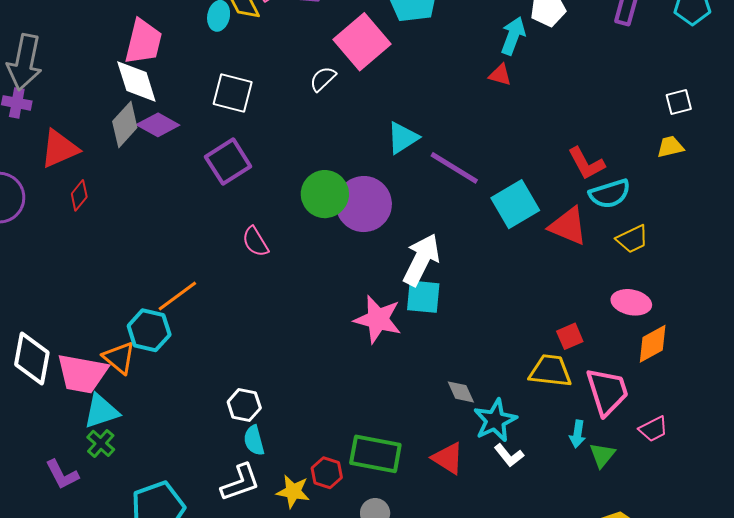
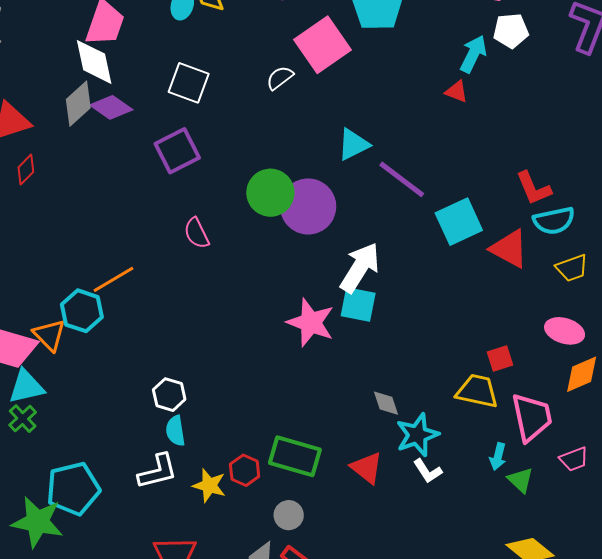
green triangle: (602, 455) -> (520, 480), turned -32

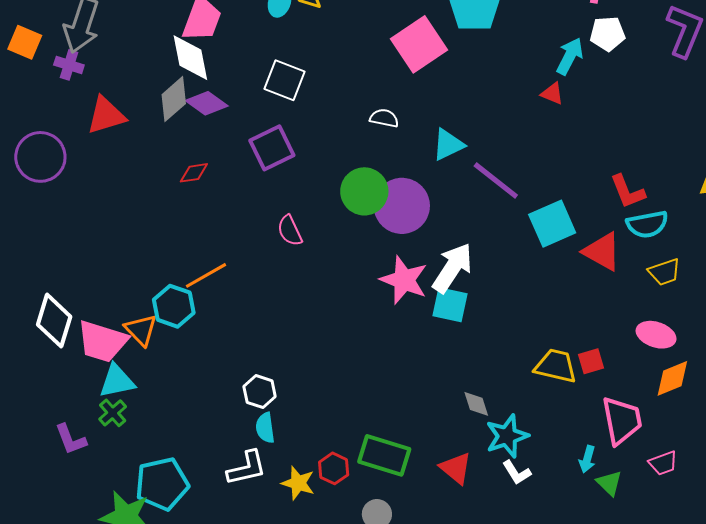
white semicircle: (280, 78) -> (384, 118), moved, turned 48
red diamond: (26, 170) -> (194, 173), moved, turned 36
pink star: (311, 323) -> (404, 280), moved
yellow trapezoid: (477, 391) -> (556, 366), moved

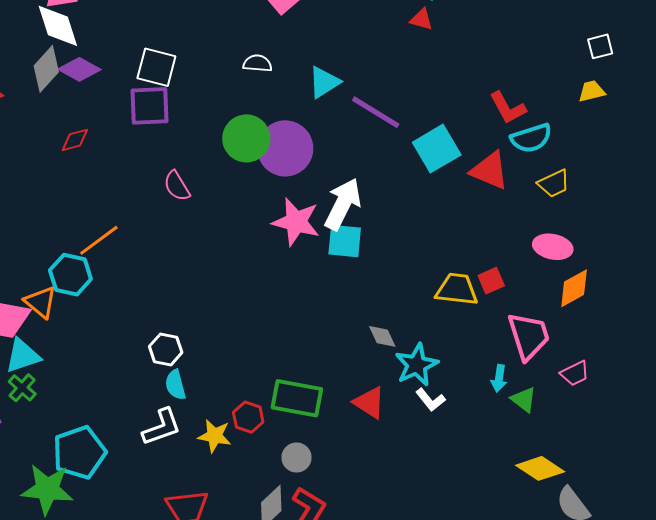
white square: (285, 80) -> (156, 67), moved
purple square: (272, 148) -> (149, 106), turned 30

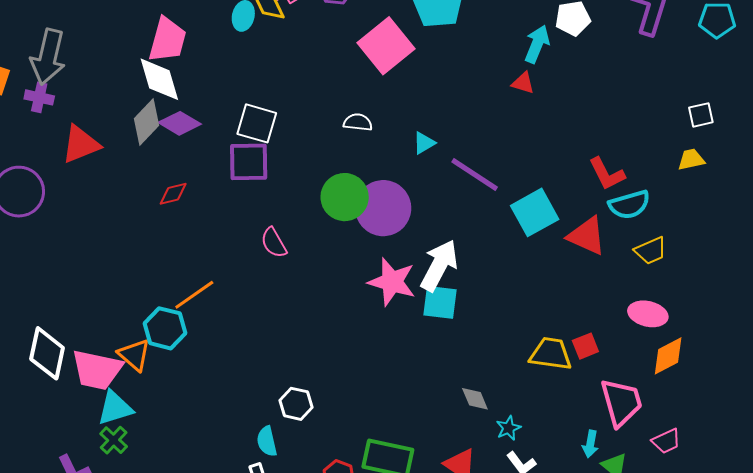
cyan triangle: (324, 82) -> (424, 143), size x0.7
white hexagon: (166, 349) -> (296, 404), moved
cyan star: (417, 365) -> (508, 428), size x0.6

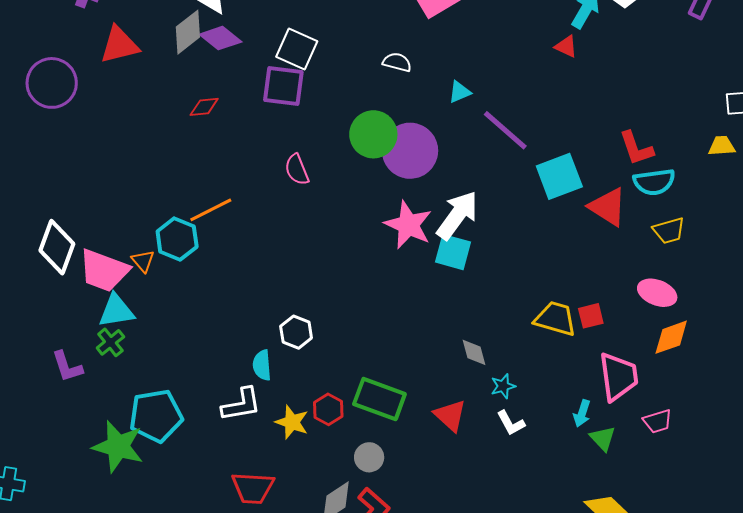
orange triangle: (134, 355) -> (143, 261), size x0.7

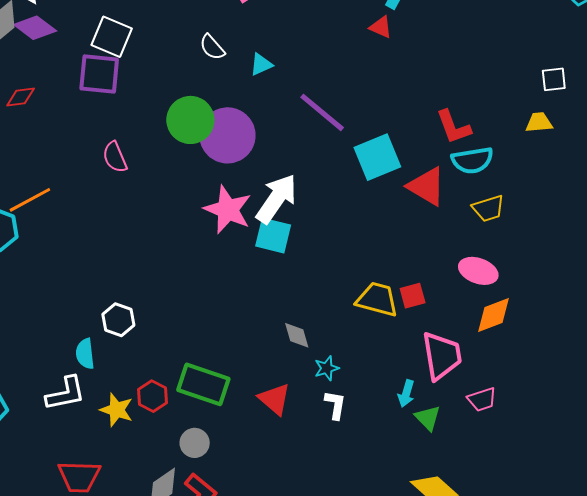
white semicircle: (397, 62) -> (212, 47), turned -144
cyan triangle: (460, 92) -> (261, 64), moved
white L-shape: (511, 423) -> (335, 405), turned -140

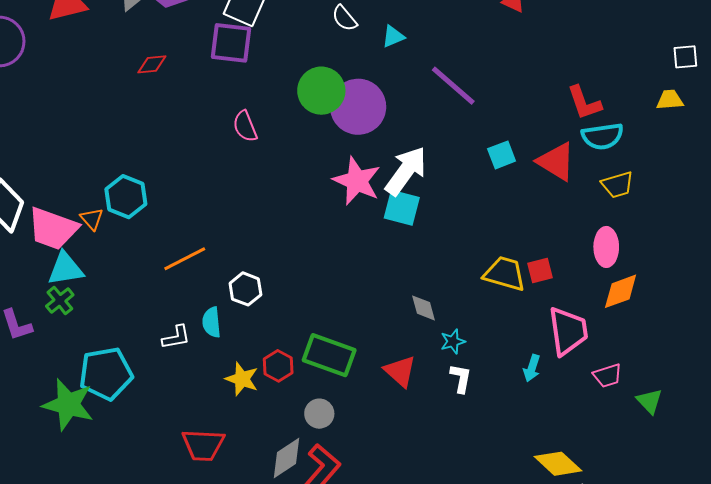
cyan square: (377, 157) -> (502, 155), moved, size x0.6
orange line: (30, 200) -> (185, 259), moved
pink ellipse: (478, 271) -> (606, 247), turned 69
white L-shape: (65, 393) -> (176, 337), moved, size x0.7
green triangle: (428, 418) -> (649, 401), moved

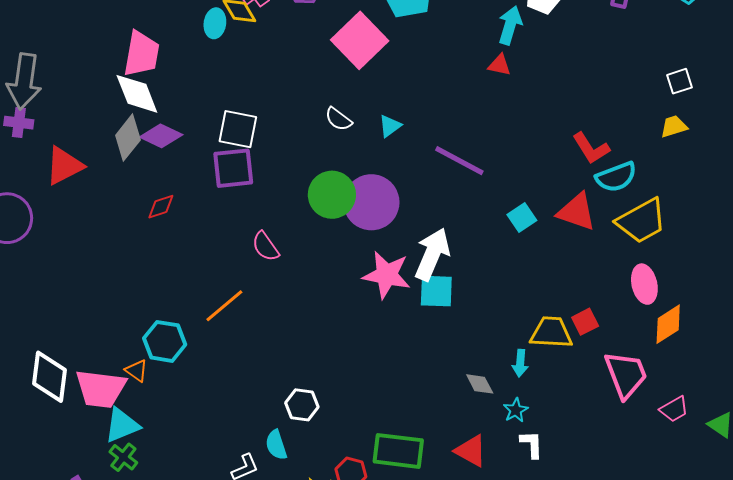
yellow trapezoid: (617, 185) -> (642, 221), size x1.6
orange line: (185, 259) -> (224, 306), moved
cyan arrow: (532, 368) -> (520, 363), moved

